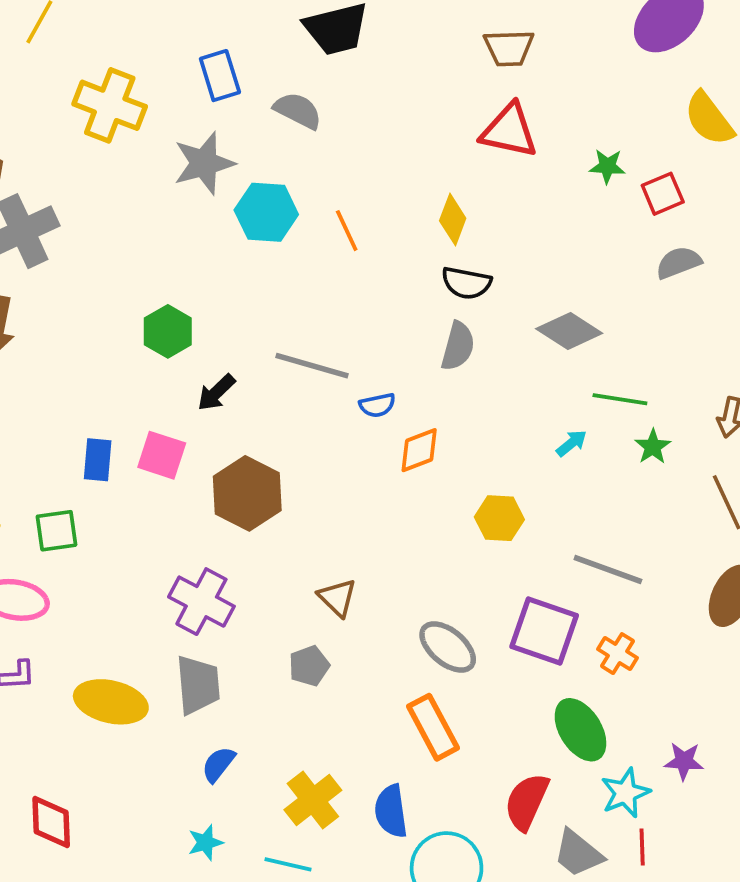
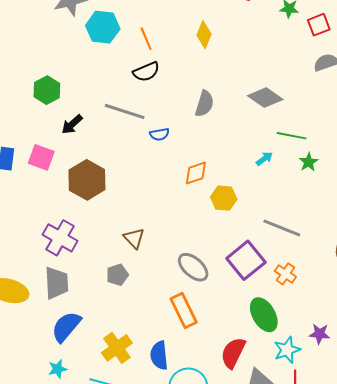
black semicircle: (466, 283) -> (146, 72), moved, turned -36
orange diamond: (419, 450) -> (196, 173), moved
purple square: (544, 631) -> (246, 260), turned 30
blue semicircle: (218, 764) -> (66, 327), size x1.6

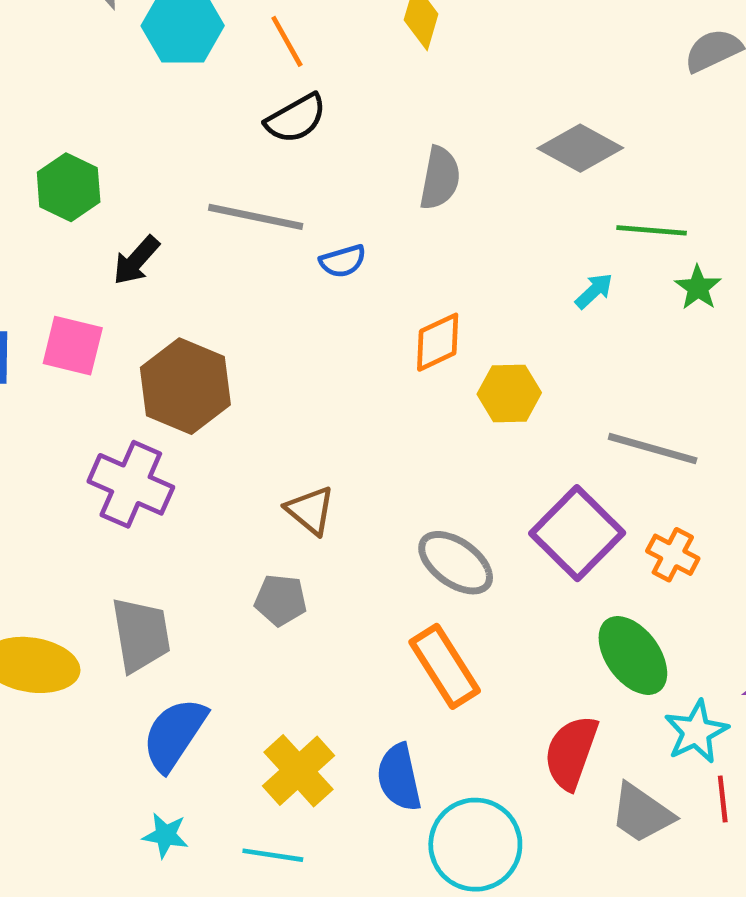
purple cross: (60, 238) -> (131, 484), moved
gray pentagon: (117, 275) -> (281, 600), turned 30
cyan star: (58, 369) -> (165, 835), turned 30

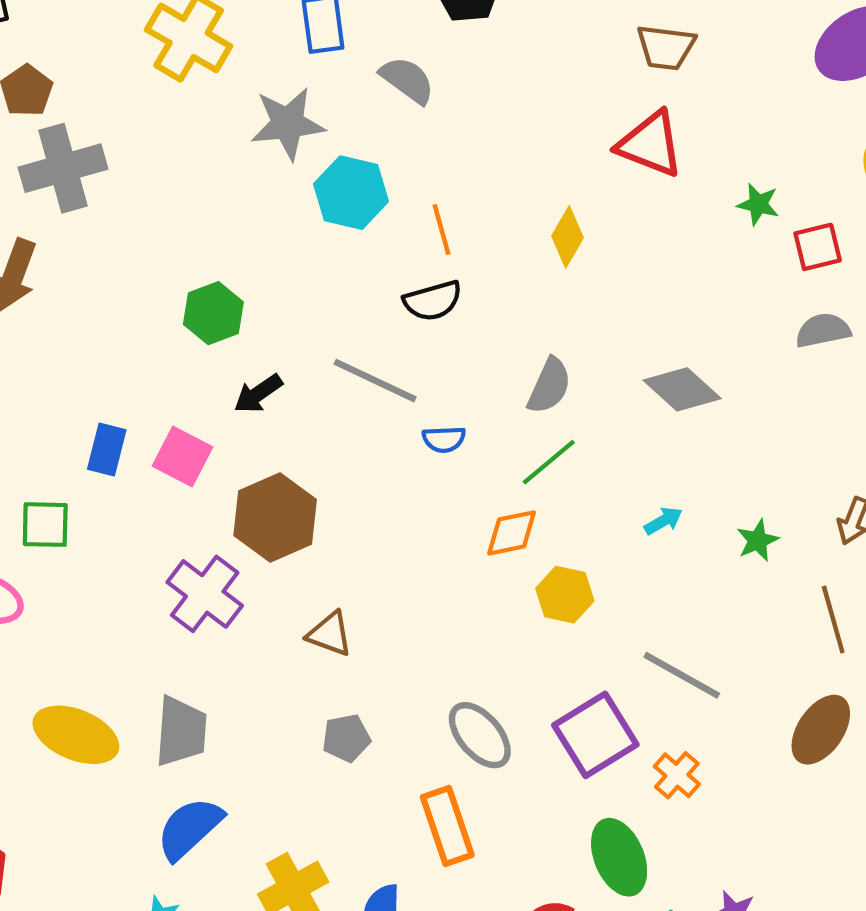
green line: (652, 230) -> (549, 462), moved, turned -58
brown triangle: (310, 510) -> (330, 634), moved, turned -33
gray pentagon: (281, 600) -> (346, 738), moved, turned -30

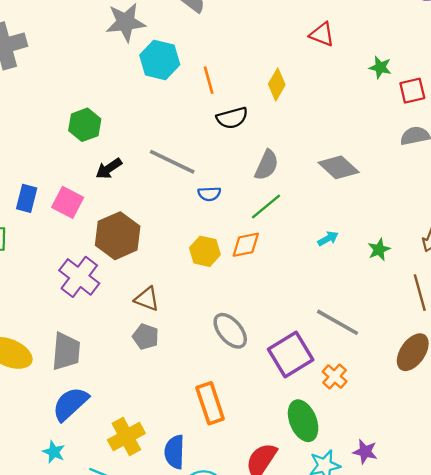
red triangle: (650, 144) -> (322, 34), size x0.7
black semicircle: (433, 301) -> (232, 118), moved
yellow hexagon: (565, 595) -> (205, 251), moved
gray ellipse: (480, 735) -> (230, 331), moved
gray pentagon: (346, 738) -> (146, 337), moved, turned 30

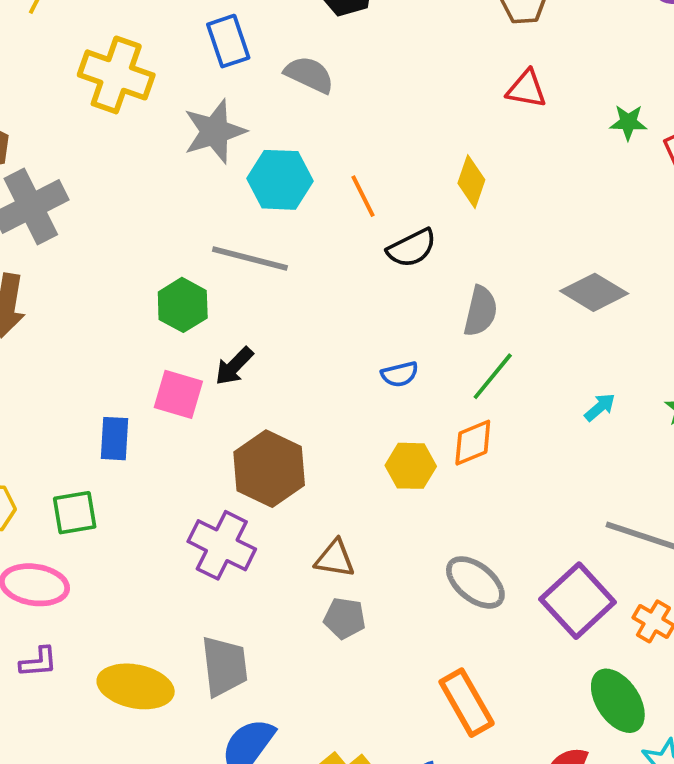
gray line: (172, 162) -> (250, 259), moved
pink square: (68, 202) -> (178, 394), moved

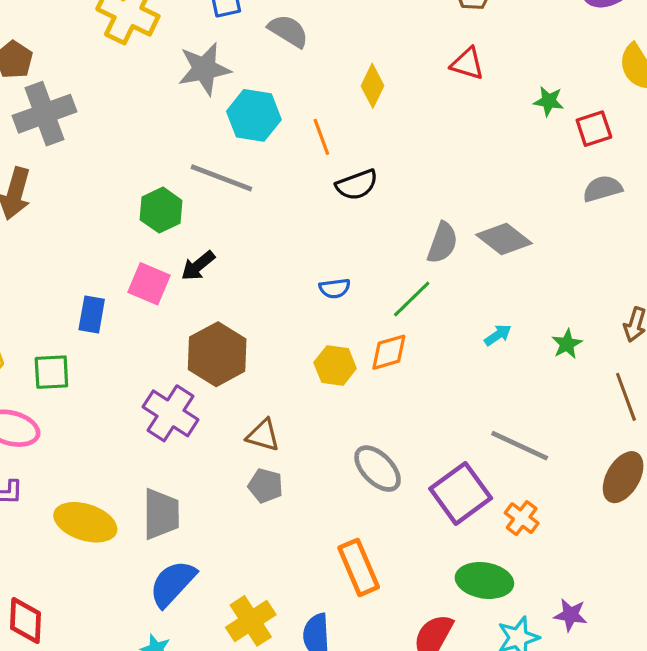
yellow diamond: (471, 182) -> (373, 86), moved
gray semicircle: (480, 311) -> (442, 243), moved
green ellipse: (618, 701) -> (484, 580), turned -54

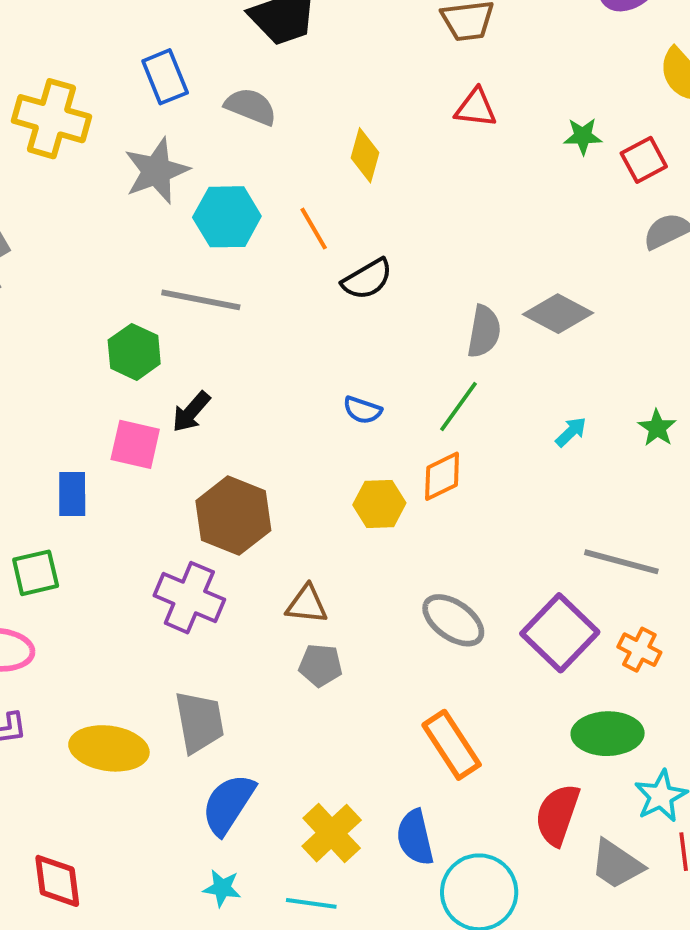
blue semicircle: (335, 288) -> (362, 410), turned 36

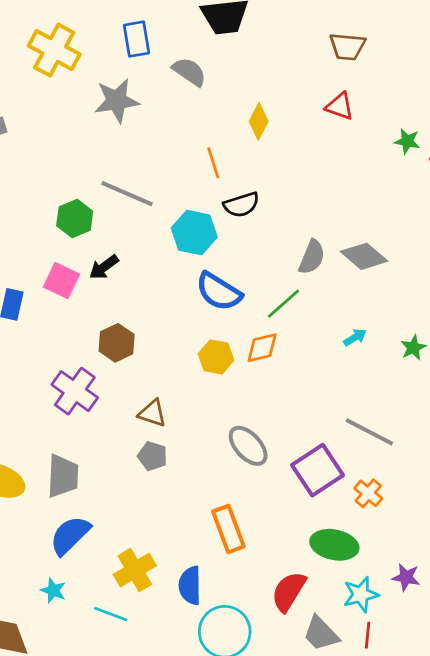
cyan hexagon: (227, 217) -> (194, 233), moved
blue semicircle: (362, 410) -> (219, 292), size x1.8
brown hexagon: (233, 516) -> (117, 343), size x0.7

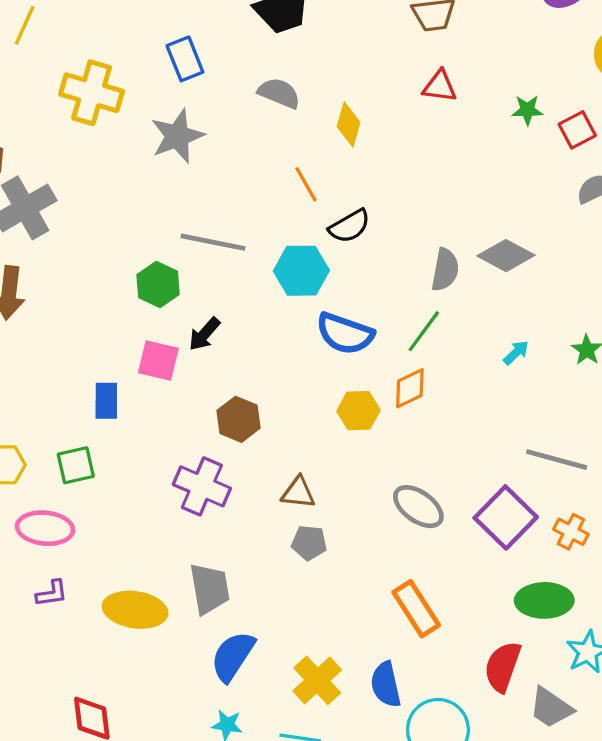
gray semicircle: (189, 72) -> (279, 93), moved

